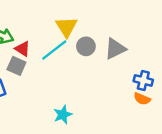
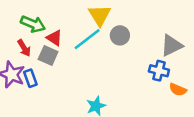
gray triangle: (115, 49) -> (172, 45), moved
blue cross: (143, 80) -> (159, 71), moved

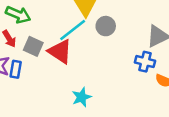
red triangle: (54, 38) -> (60, 51), moved, size x1.5
blue rectangle: (30, 78) -> (16, 69), turned 30

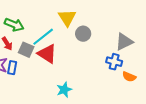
cyan line: (73, 30) -> (43, 37), moved

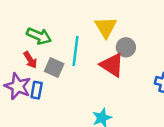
cyan line: (43, 37) -> (76, 51), turned -45
red triangle: (47, 54) -> (112, 65), moved

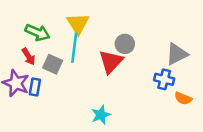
yellow triangle: (106, 27) -> (78, 24), moved
red triangle: (112, 65) -> (111, 62), turned 40

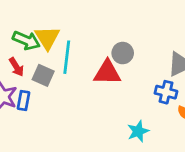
yellow triangle: (78, 24) -> (47, 38), moved
red triangle: (111, 62) -> (107, 73), turned 48
cyan star: (101, 115) -> (138, 131), moved

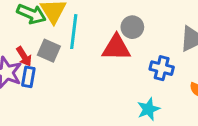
red arrow: (16, 67) -> (24, 56), moved
blue cross: (166, 92) -> (162, 68), moved

